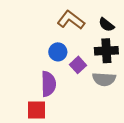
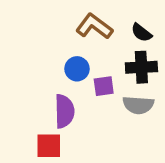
purple square: (78, 65) -> (104, 86), turned 35

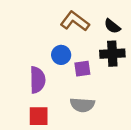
gray semicircle: (138, 105) -> (82, 105), moved
purple semicircle: (64, 111) -> (37, 80), moved

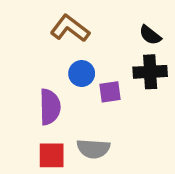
brown L-shape: (75, 21) -> (70, 28), moved
gray semicircle: (82, 105) -> (93, 149), moved

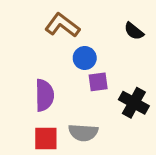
black cross: (150, 72) -> (134, 103), moved, turned 32
blue circle: (82, 74) -> (85, 58), moved

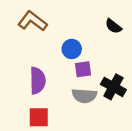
brown L-shape: (62, 25) -> (32, 21), moved
gray semicircle: (83, 133) -> (84, 96), moved

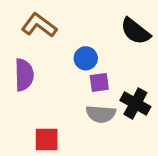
black semicircle: (113, 26) -> (135, 31), size x1.5
purple semicircle: (38, 81) -> (24, 75), moved

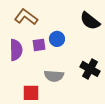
purple square: (99, 82) -> (39, 45), moved
gray semicircle: (101, 114) -> (54, 76), moved

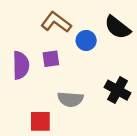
brown L-shape: (26, 17) -> (56, 22), moved
blue circle: (57, 39) -> (86, 40), moved

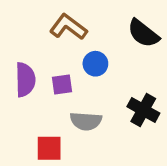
blue circle: (86, 40) -> (95, 64), moved
purple square: (51, 59) -> (62, 84), moved

